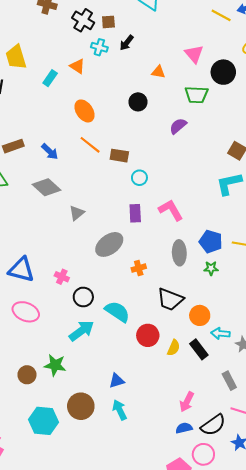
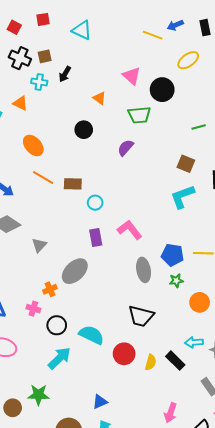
orange triangle: (158, 72) -> (99, 98), turned 32
orange cross: (139, 268) -> (50, 289), moved
orange circle: (200, 315) -> (200, 302), moved

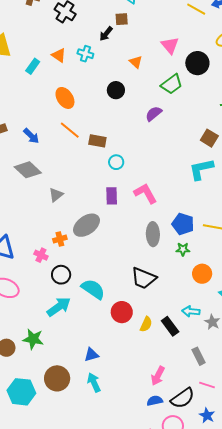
brown square: (45, 56) -> (122, 19), moved
cyan cross: (39, 82) -> (85, 54), moved
green trapezoid: (139, 115) -> (172, 84), turned -40

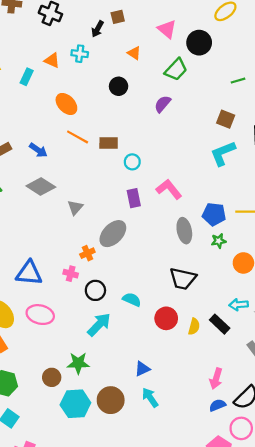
brown square: (122, 19) -> (118, 17), moved
cyan semicircle: (93, 289) -> (132, 300), size x0.7
cyan hexagon: (21, 392) -> (75, 404), moved

